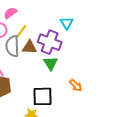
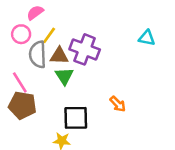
cyan triangle: (67, 23) -> (147, 38), moved, turned -48
green triangle: (51, 63) -> (64, 76), moved

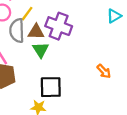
cyan triangle: (147, 38) -> (114, 16), turned -42
orange arrow: (118, 104) -> (104, 71), moved

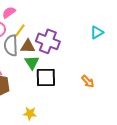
black square: (51, 87) -> (46, 77), moved

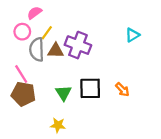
green triangle: (32, 62) -> (63, 93), moved
black square: (46, 77) -> (90, 88), moved

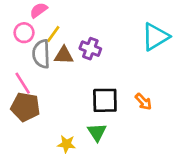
cyan triangle: (132, 35) -> (155, 37), size x1.6
purple cross: (78, 45) -> (90, 49), size x0.7
green triangle: (63, 93) -> (97, 132), moved

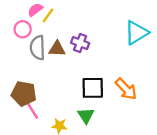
yellow line: (53, 34) -> (48, 15), moved
pink line: (23, 83) -> (32, 110), moved
orange arrow: (143, 102) -> (126, 89), size x1.5

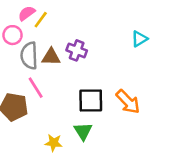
cyan triangle: (136, 33) -> (139, 39), size x0.6
pink line: (32, 110) -> (36, 88), moved

